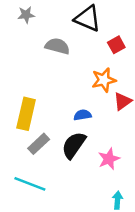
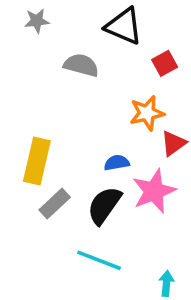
pink star: (109, 159) -> (154, 191), moved, size x1.4
cyan line: (30, 184) -> (99, 260), moved

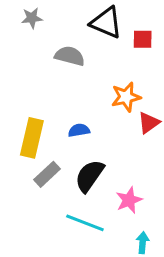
red square: (165, 63) -> (143, 39), moved, turned 30
blue semicircle: (117, 163) -> (79, 130), moved
pink star: (154, 191) -> (129, 200), moved, size x0.7

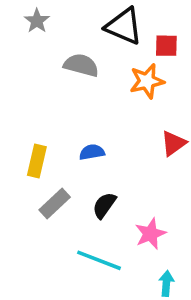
gray star: (32, 18) -> (37, 21), turned -30
orange star: (126, 97) -> (147, 81), moved
yellow rectangle: (32, 138) -> (37, 161), size x0.7
black semicircle: (90, 176) -> (104, 205), size x0.7

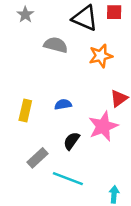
red square: (166, 46) -> (114, 12), moved
gray rectangle: (55, 204) -> (37, 158), moved
pink star: (150, 234) -> (103, 126), moved, size x1.4

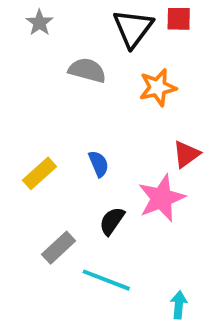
black triangle: (85, 18) -> (133, 28), turned 44
blue semicircle: (63, 104) -> (99, 164), turned 77
yellow rectangle: (25, 111) -> (39, 173), turned 35

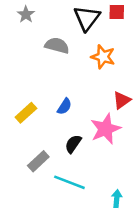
orange star: (158, 87) -> (103, 57), turned 30
blue semicircle: (99, 164) -> (64, 106), turned 56

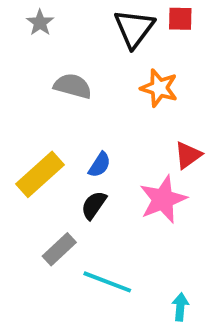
gray semicircle: (57, 46) -> (73, 86), moved
yellow rectangle: (26, 113) -> (40, 174), size x1.4
black semicircle: (73, 144) -> (94, 205), moved

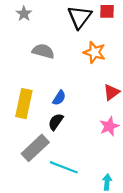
yellow rectangle: (40, 174) -> (24, 104), turned -36
pink star: (163, 199) -> (109, 126), moved, size x0.7
gray rectangle: (59, 249) -> (35, 148), size x1.4

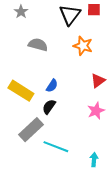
yellow rectangle: (24, 104) -> (21, 91), turned -70

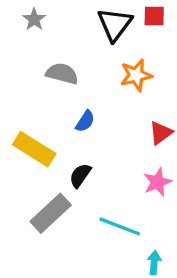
orange star: (83, 46) -> (136, 75), turned -30
blue semicircle: (52, 86) -> (85, 121), moved
cyan line: (56, 147) -> (120, 226), moved

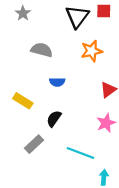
blue semicircle: (85, 121) -> (57, 82), turned 56
yellow rectangle: (34, 149) -> (23, 101), size x0.7
gray rectangle: (51, 213) -> (34, 144), size x0.7

